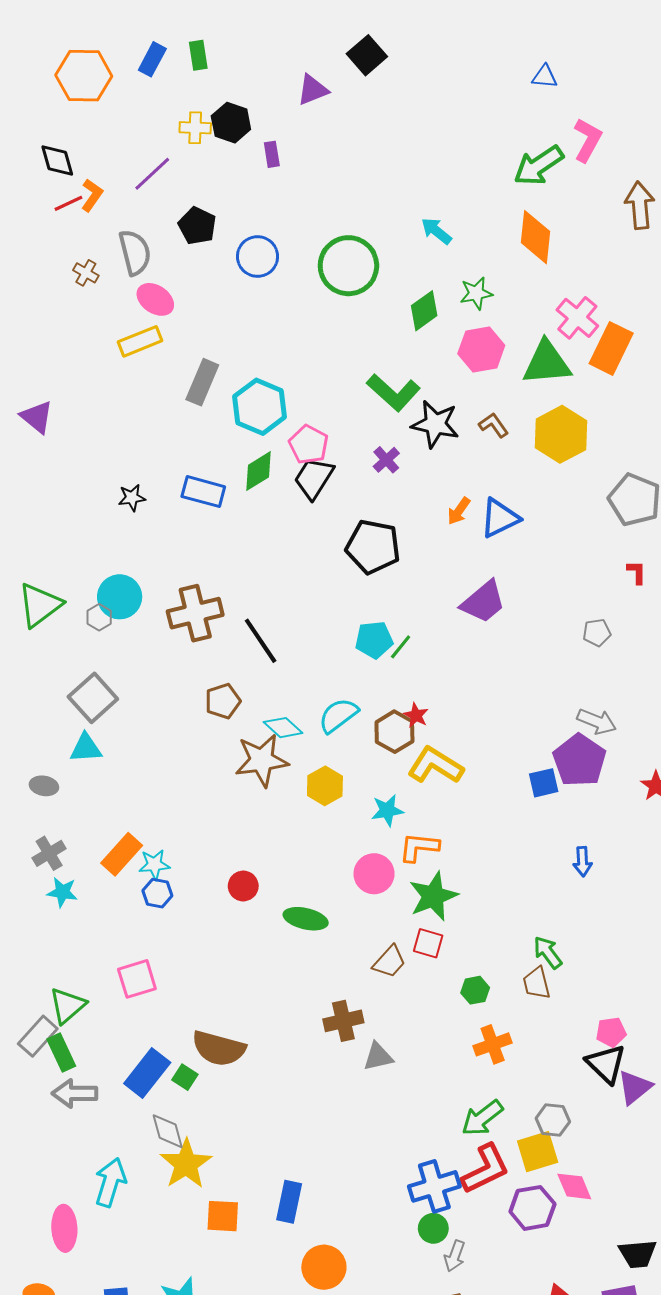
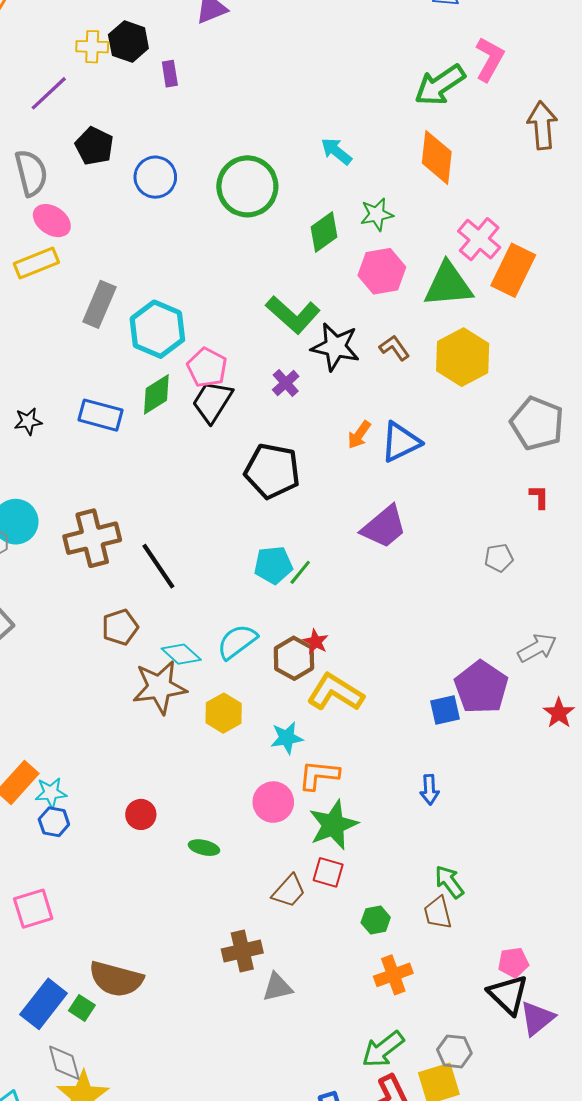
gray arrow: (597, 721) -> (537, 648), moved, turned -51
blue arrow: (582, 861) -> (430, 790), moved
green ellipse: (306, 919) -> (204, 848), size x0.7

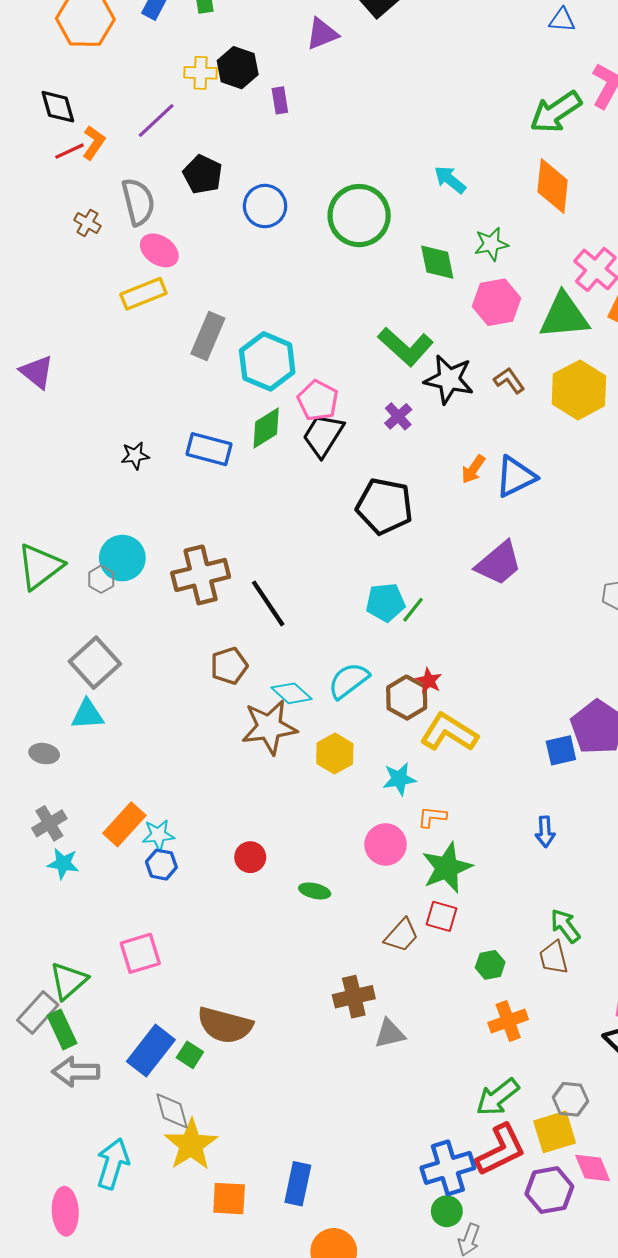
green diamond: (324, 232) -> (437, 262), turned -66
orange L-shape: (319, 775) -> (432, 817), size x0.7

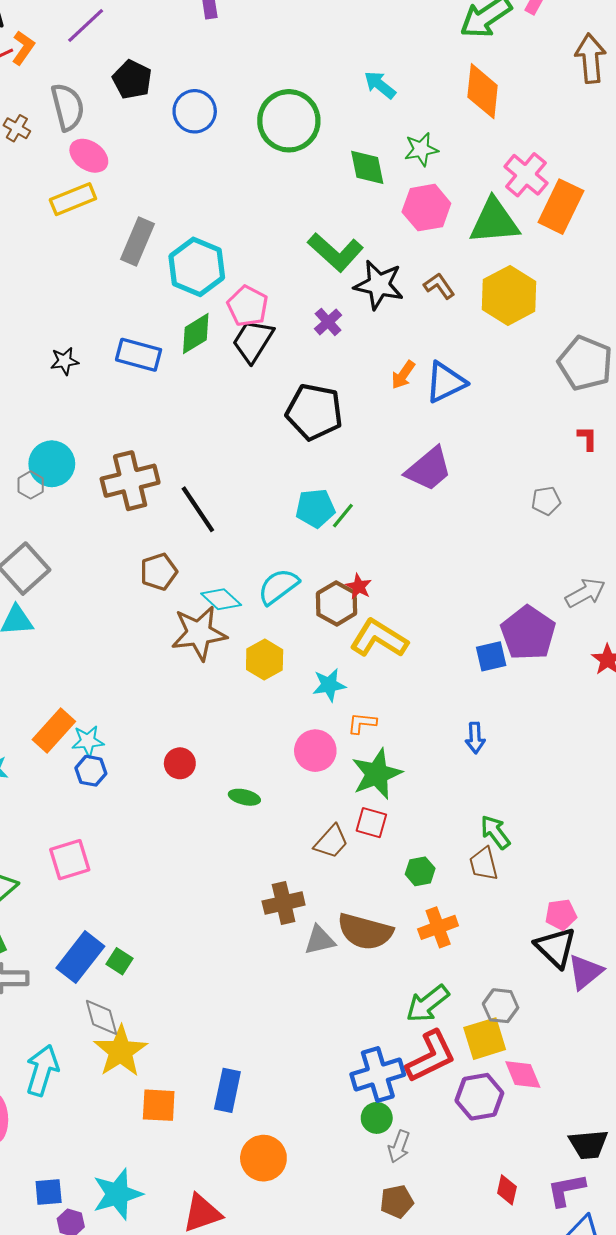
brown semicircle: (225, 1025) -> (365, 932), moved

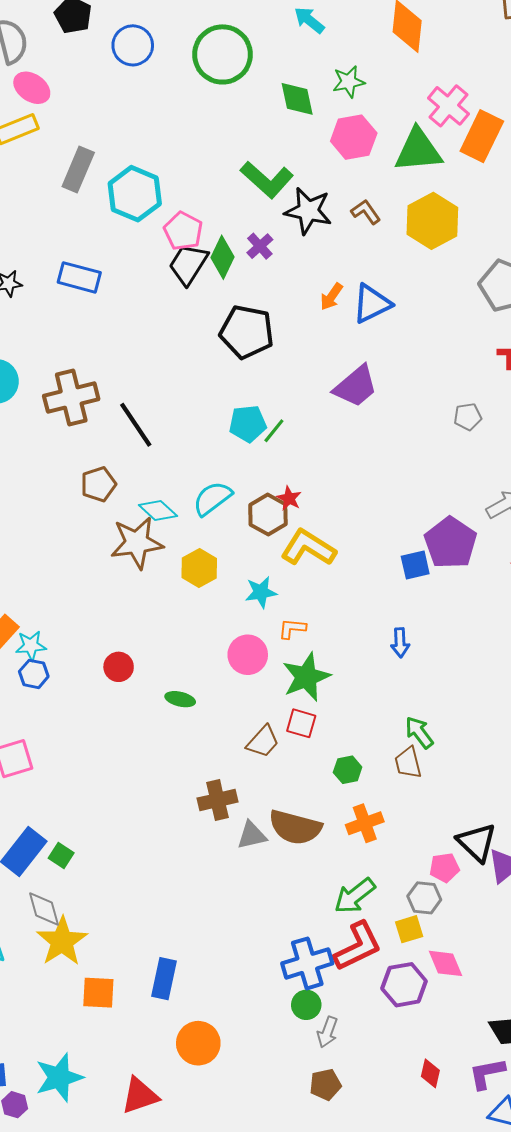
green diamond: (196, 334) -> (222, 257), moved, turned -33
pink pentagon: (561, 915) -> (444, 868), moved
yellow square: (485, 1039) -> (409, 929), size x0.7

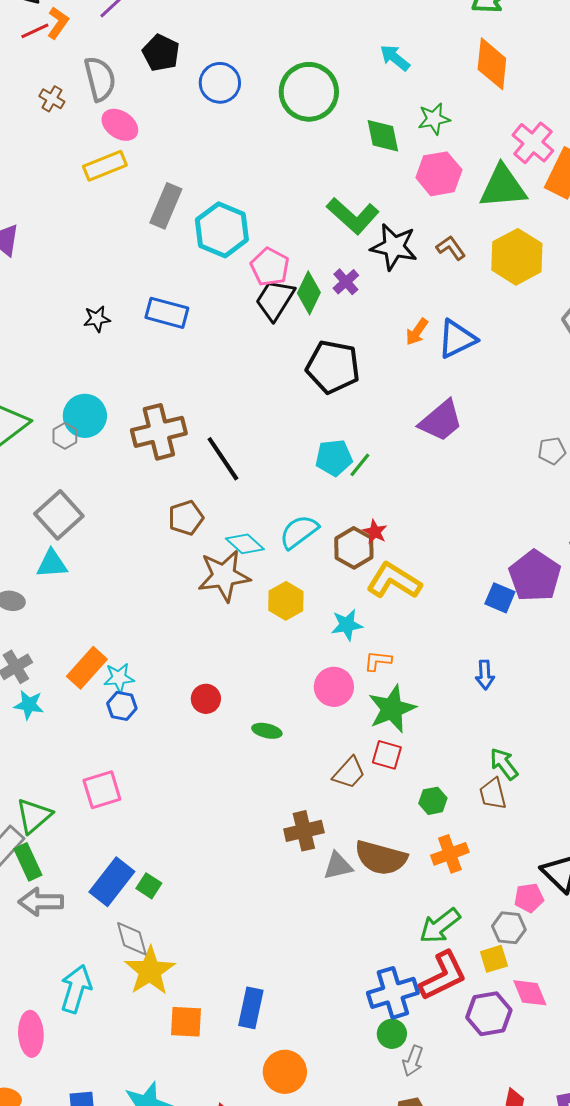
blue square: (415, 565) -> (500, 598), turned 36

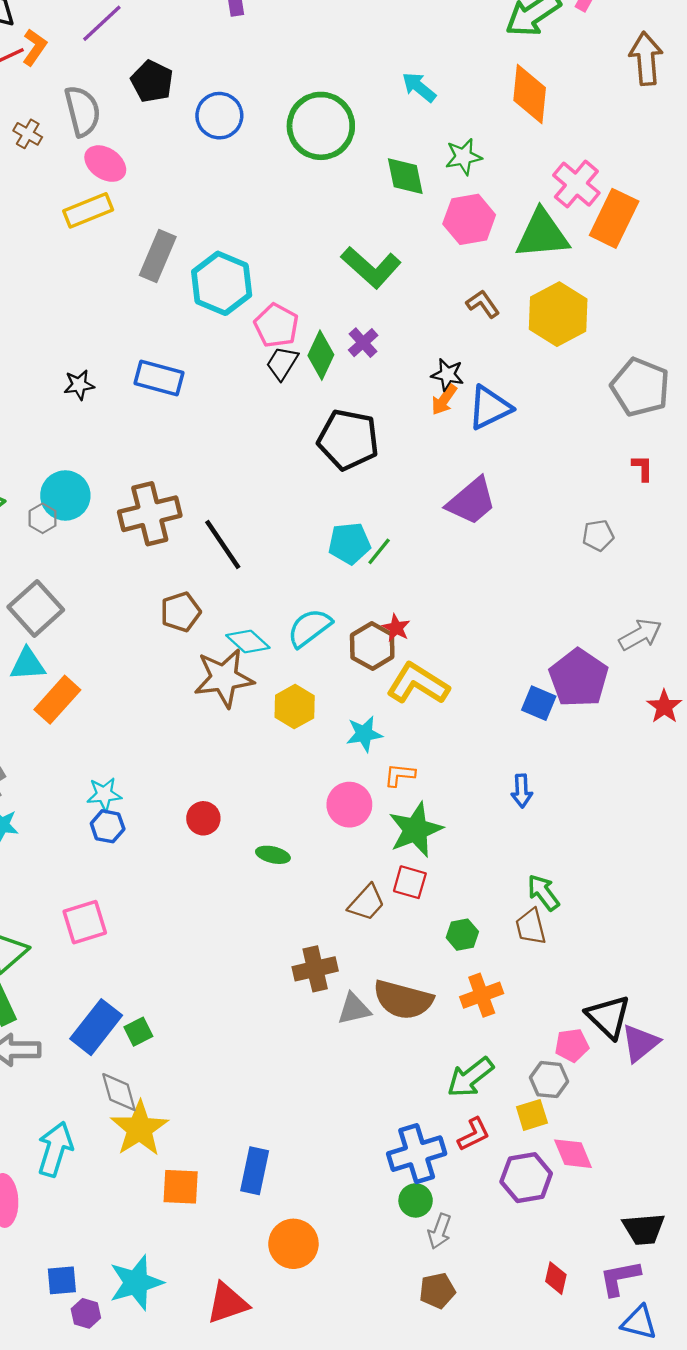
black star: (394, 247) -> (447, 375), moved, size x0.6
black trapezoid: (275, 300) -> (282, 363), size x0.7
orange rectangle: (87, 668) -> (57, 700), moved
green square: (149, 886) -> (138, 1032), turned 30
red L-shape: (443, 976) -> (474, 1134), size x0.6

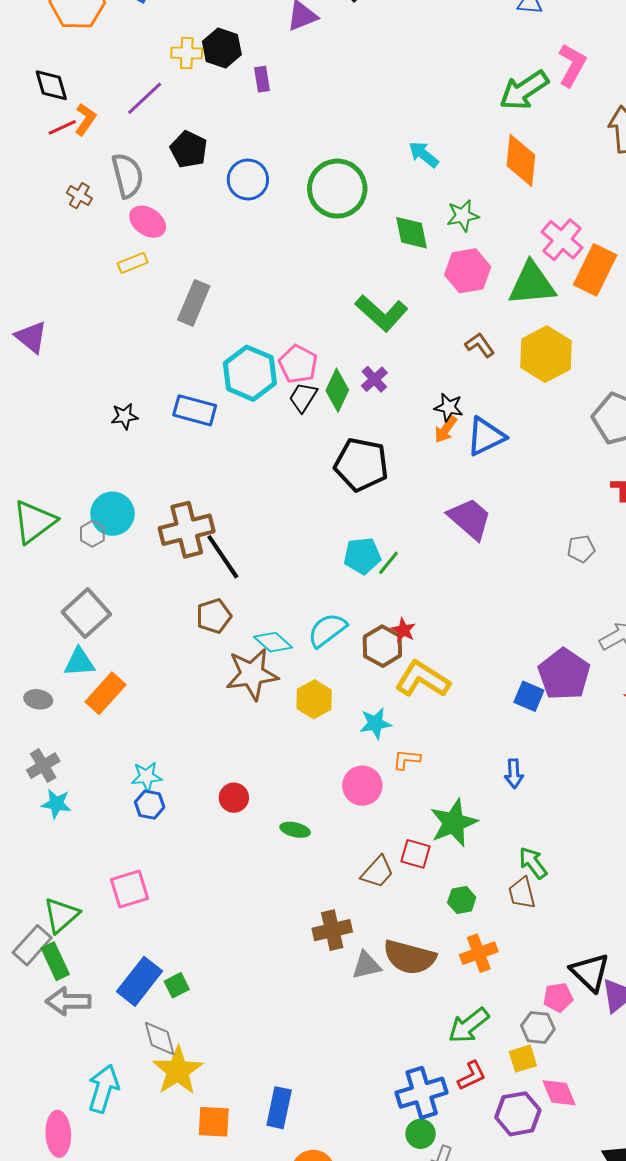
yellow rectangle: (88, 210) -> (133, 263), size x0.7
cyan hexagon: (222, 283) -> (250, 373), moved
purple trapezoid: (471, 501) -> (470, 519), turned -99
black line: (223, 545) -> (223, 557), moved
green star: (416, 830) -> (454, 823), moved

